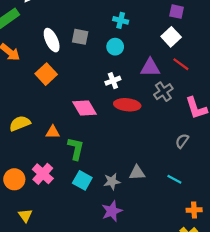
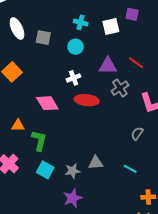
white square: (171, 37) -> (111, 26), moved, turned 30
white ellipse: (52, 40) -> (17, 28), moved

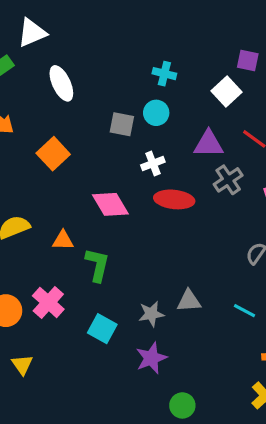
white square: (111, 26) -> (226, 92), moved, turned -30
gray square: (43, 38) -> (122, 124), moved
cyan square: (45, 170) -> (102, 329), moved

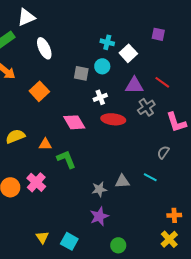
white square: (226, 92) -> (128, 53), moved
green L-shape: (97, 265) -> (66, 159), turned -35
cyan line: (244, 311) -> (150, 177), moved
cyan square: (102, 329) -> (69, 241), moved
yellow triangle: (22, 365) -> (42, 237), moved

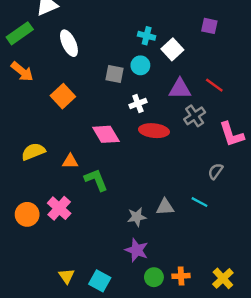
orange cross: (174, 215) -> (181, 276), moved
purple star: (99, 216) -> (137, 250), turned -30
green circle: (118, 245) -> (154, 277), moved

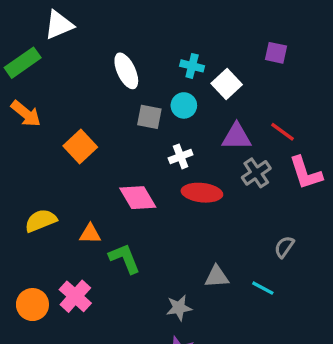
white ellipse: (69, 43) -> (126, 71), moved
pink L-shape: (232, 134) -> (306, 173), moved
gray triangle: (165, 207) -> (217, 277), moved

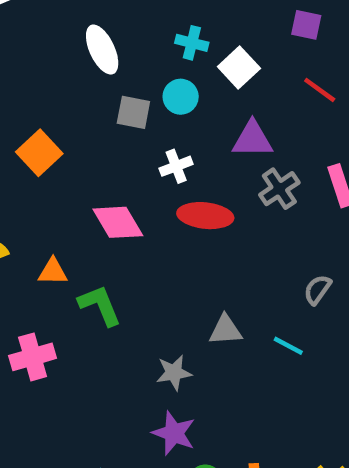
red line: (283, 132) -> (320, 90), moved
pink cross: (75, 296) -> (33, 357), turned 32

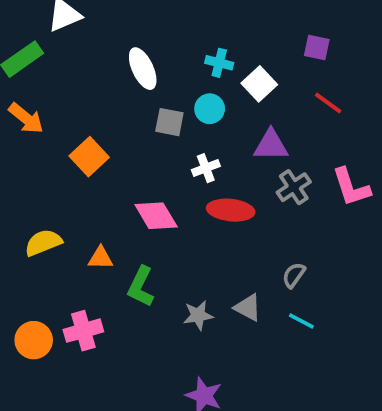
gray semicircle: (317, 290) -> (294, 275), moved
green L-shape: (100, 305) -> (141, 287), turned -132
gray triangle: (225, 330) -> (248, 308), turned 32
gray star: (174, 373) -> (198, 315), moved

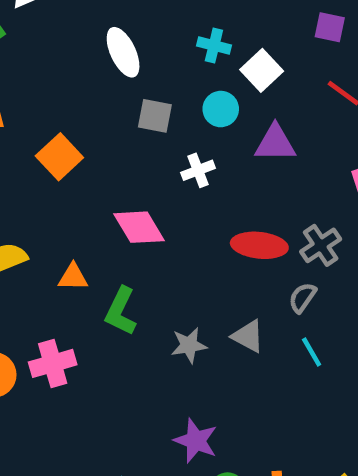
cyan circle: (210, 109) -> (221, 109), moved
gray cross: (294, 187) -> (321, 245), moved
red ellipse: (231, 210) -> (259, 245), moved
cyan line: (301, 321) -> (312, 352), turned 32

